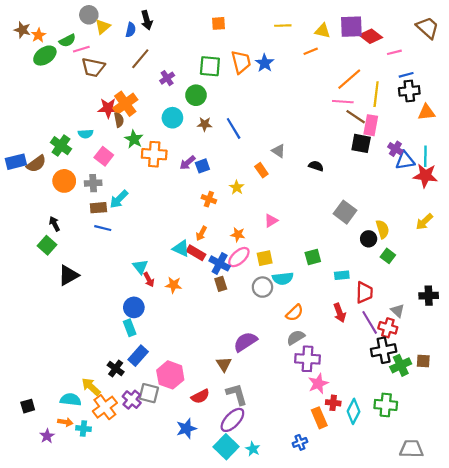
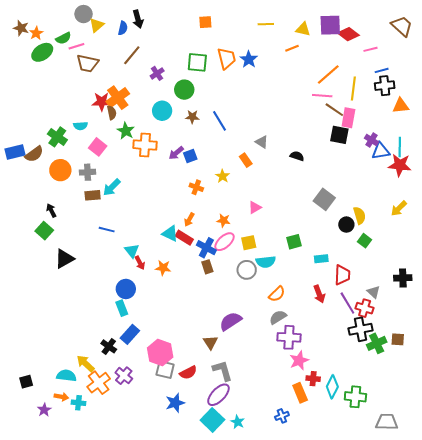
blue line: (103, 228) -> (107, 230), moved
gray square: (149, 393) -> (165, 370), moved
green cross: (386, 405) -> (355, 397), moved

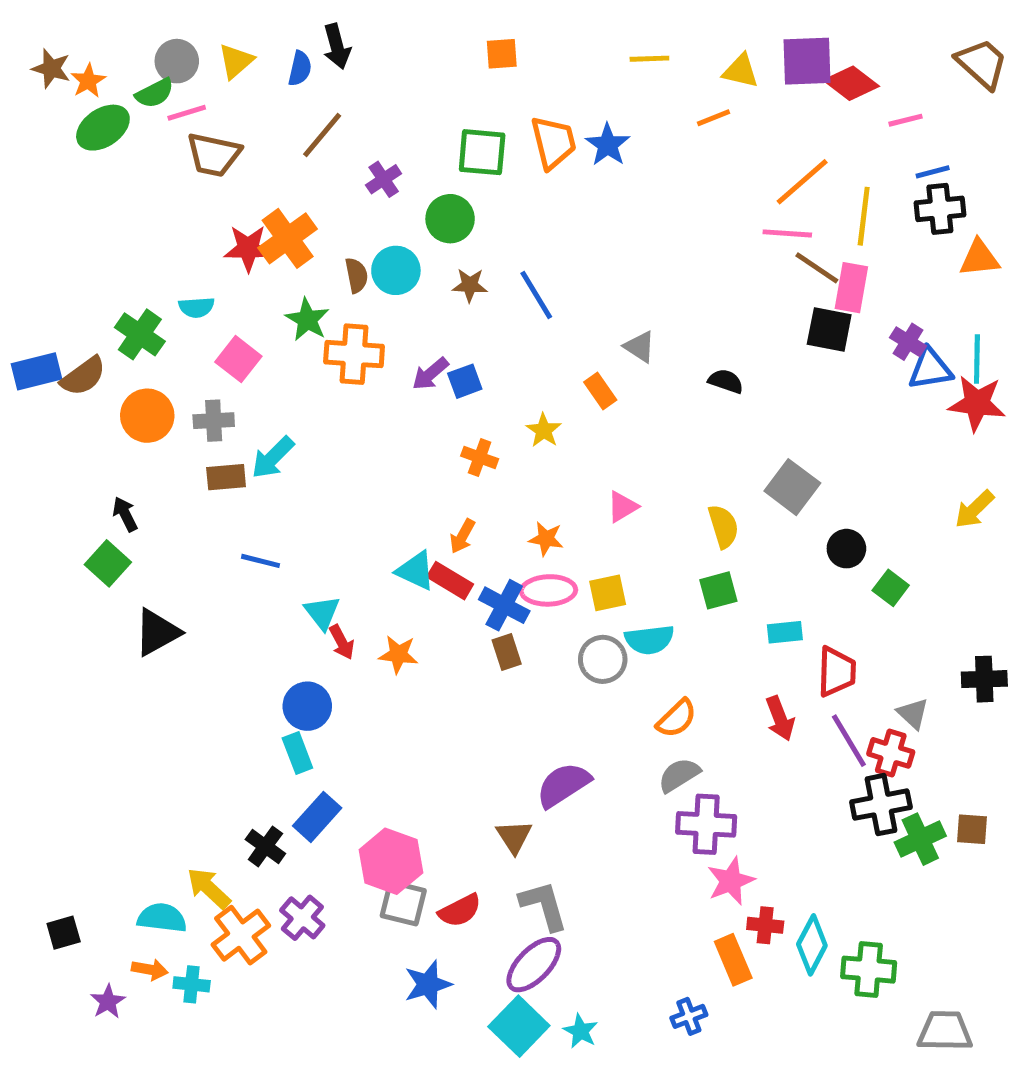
gray circle: (84, 14) -> (177, 61), moved
brown semicircle: (112, 113) -> (357, 275), moved
yellow semicircle: (359, 215) -> (723, 526), moved
pink ellipse: (225, 242) -> (549, 590), turned 40

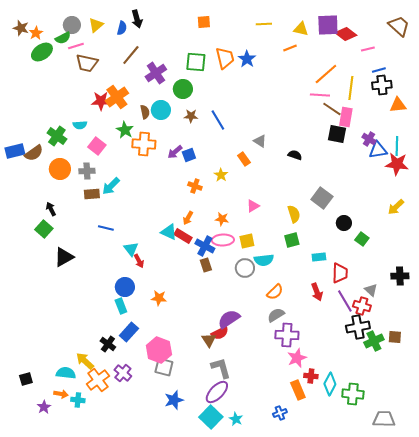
purple cross: (384, 179) -> (156, 73), size x1.5
orange star: (398, 654) -> (159, 298), moved
red semicircle: (460, 910) -> (220, 333), moved

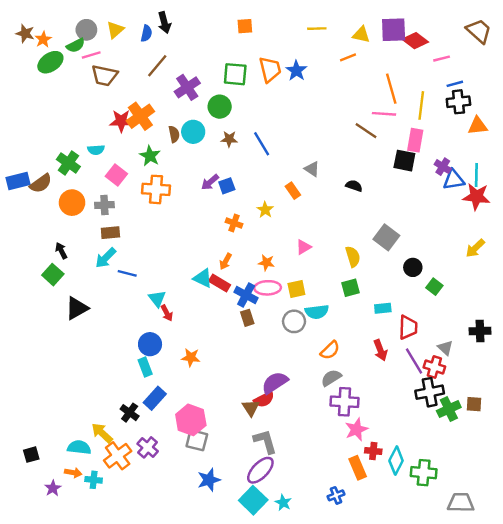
orange line: (326, 74) -> (391, 89), turned -65
brown line: (332, 109) -> (366, 131), moved
orange cross: (144, 144) -> (156, 189), moved
cyan arrow: (111, 186) -> (106, 258), moved

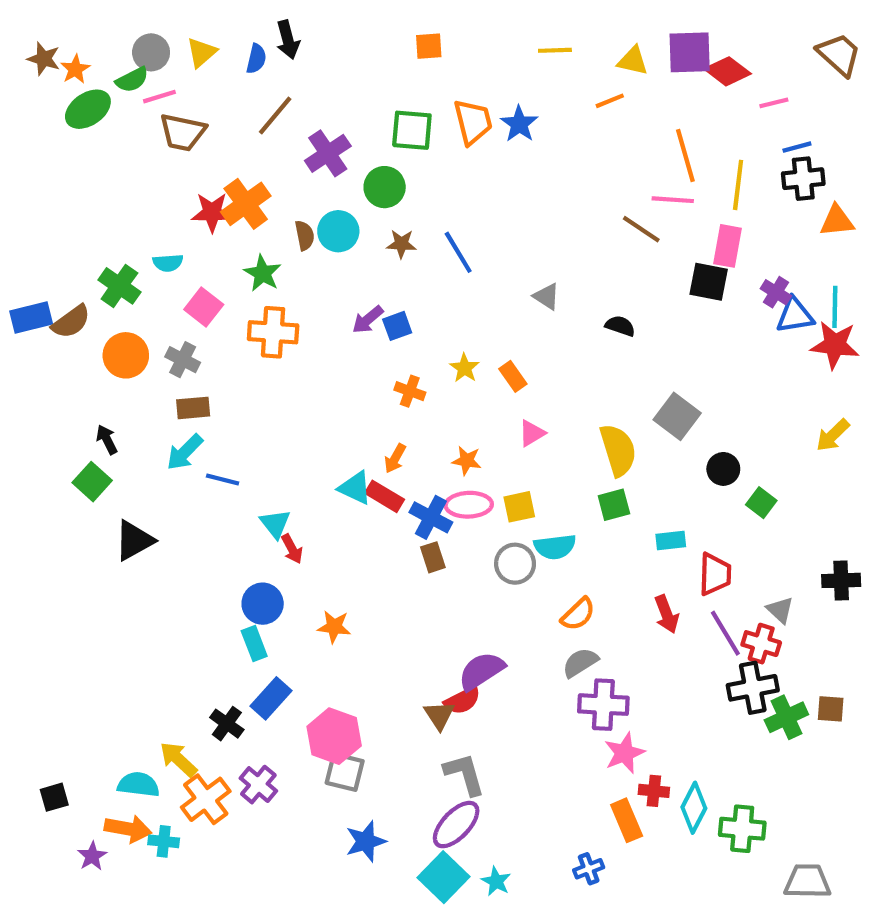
orange rectangle: (293, 191) -> (513, 376), moved
gray cross: (104, 205) -> (183, 360), turned 30
yellow semicircle: (353, 257) -> (618, 450), size x1.4
orange arrow: (73, 473) -> (128, 829), size x1.5

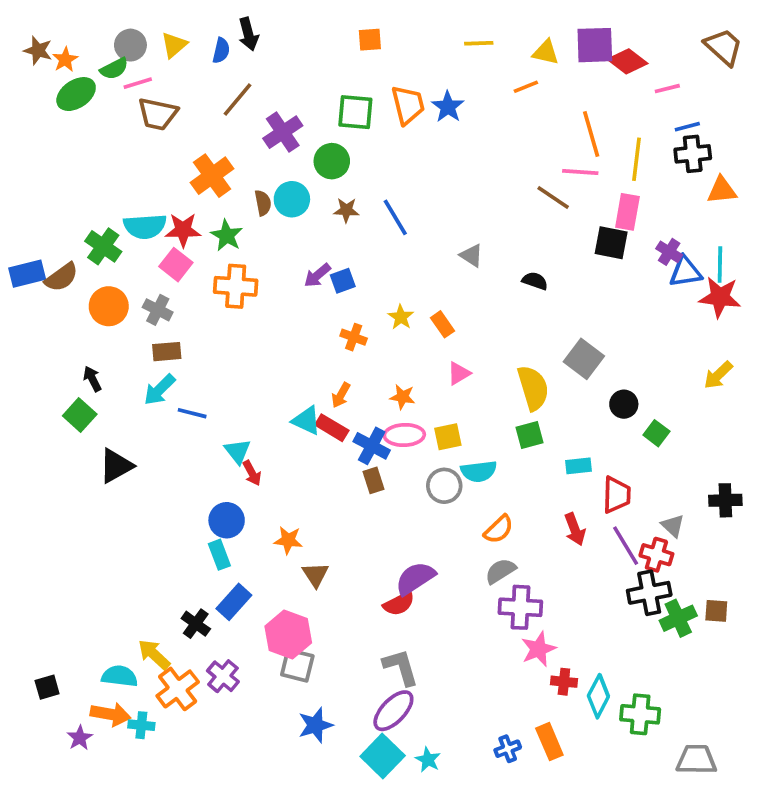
red star: (212, 212) -> (183, 230), moved
cyan semicircle: (168, 263) -> (145, 226), size x1.6
brown triangle: (439, 715) -> (315, 575), moved
orange rectangle: (627, 820) -> (549, 742), moved

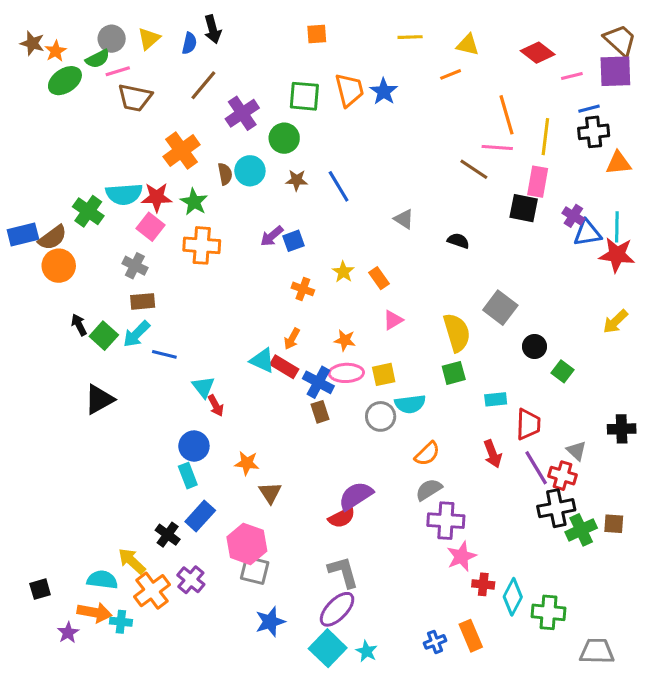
purple square: (595, 45) -> (615, 71), moved
orange circle: (109, 306) -> (59, 266), moved
green square: (80, 415) -> (104, 336), moved

